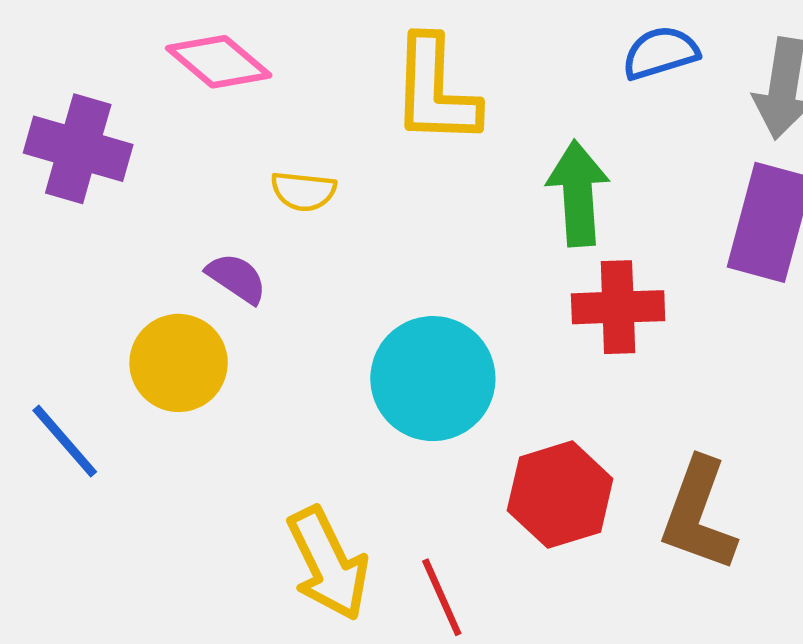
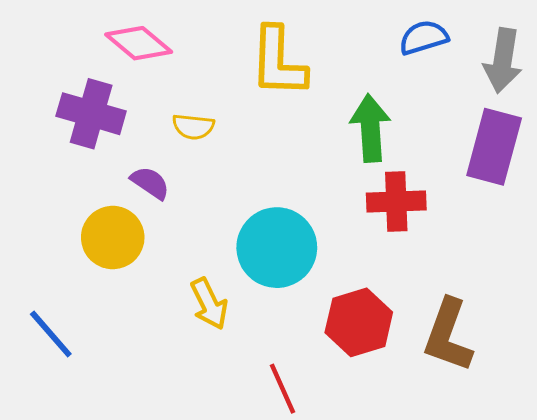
purple cross: (78, 149) -> (91, 114), moved
blue line: (65, 441) -> (51, 334), moved
yellow arrow: (328, 564) -> (209, 304), moved, size x0.7

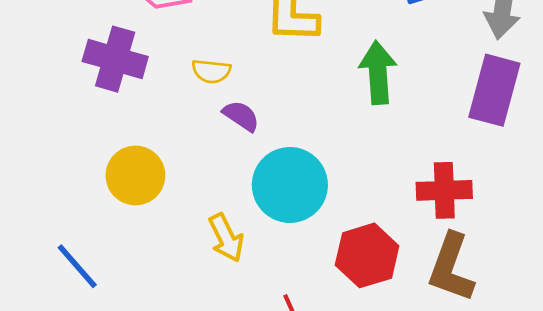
purple semicircle: (150, 183) -> (241, 116), moved
red cross: (396, 202) -> (444, 190), moved

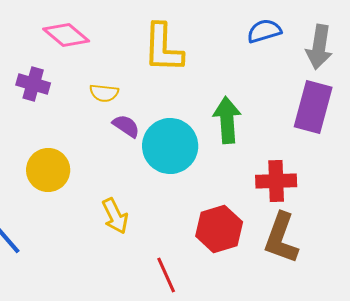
purple cross: (115, 59) -> (33, 84), size x0.7
green arrow: (378, 73) -> (227, 120), moved
cyan circle: (290, 185) -> (170, 146), moved

